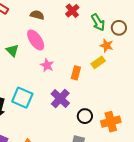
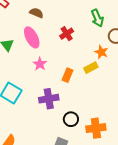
red cross: (72, 11) -> (67, 34), moved
green arrow: (98, 22) -> (97, 18), moved
purple cross: (60, 99) -> (49, 99), turned 30

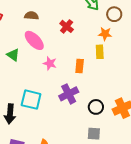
yellow rectangle: (91, 68) -> (100, 52), turned -48

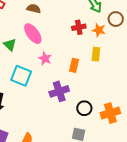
red cross: (67, 26) -> (79, 27), moved, turned 32
orange star: (105, 34) -> (99, 30), moved
cyan square: (31, 100) -> (21, 76), moved

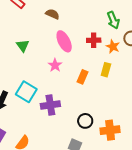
pink ellipse: (33, 34) -> (64, 41), moved
cyan square: (21, 76) -> (26, 92), moved
purple cross: (59, 91) -> (50, 105), moved

